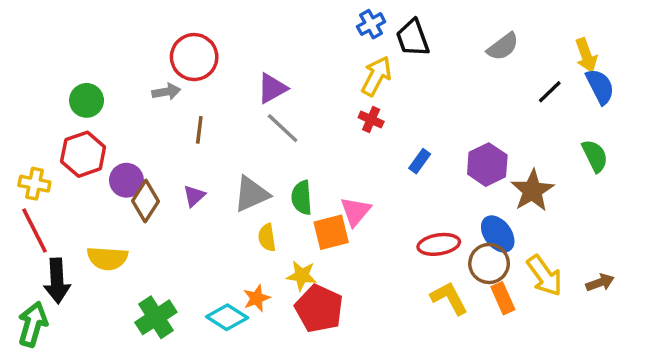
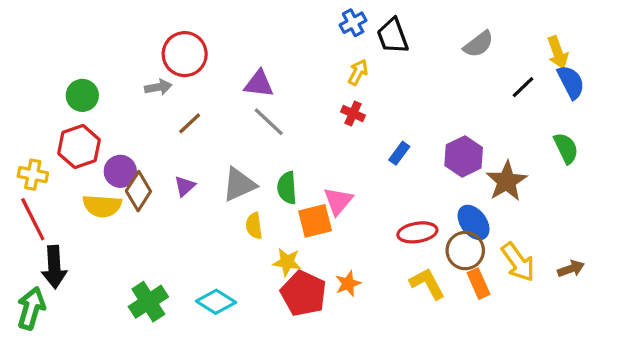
yellow arrow: (376, 76) -> (358, 72), size x0.7
purple triangle: (272, 88) -> (259, 84), turned 36
brown line: (199, 130) -> (190, 123), turned 40
yellow semicircle: (107, 258) -> (102, 206), moved
orange star: (257, 298) -> (348, 284), moved

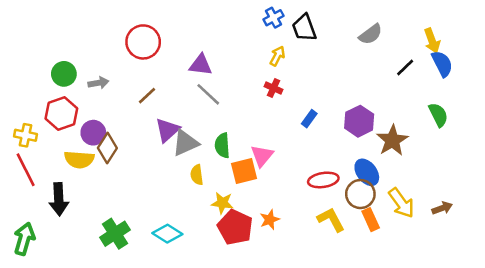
gray arrow: (158, 87) -> (98, 83), moved
purple triangle: (185, 186) -> (167, 130), moved, size x1.5
black arrow: (54, 267) -> (59, 199), moved

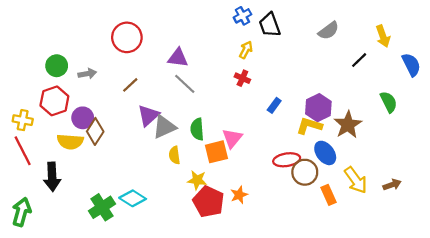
blue semicircle: (442, 64) -> (411, 65), moved
brown circle: (360, 194) -> (305, 172), moved
yellow L-shape: (331, 220) -> (309, 126), moved, turned -45
cyan diamond: (167, 234) -> (133, 198), moved

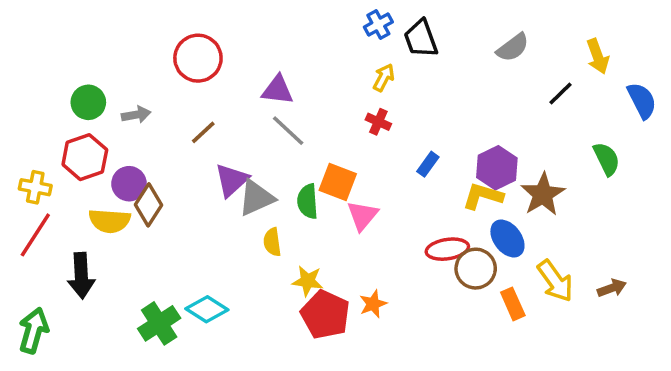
red line: (23, 151) -> (35, 235), turned 60
orange square: (216, 152) -> (338, 182), moved, turned 35

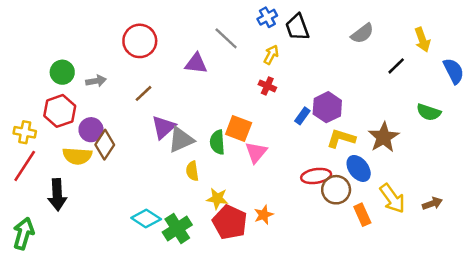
gray line: (288, 131) -> (226, 38), moved
green semicircle: (607, 159) -> (429, 112), turned 135
purple hexagon: (497, 168) -> (327, 107), moved
green cross: (159, 323) -> (177, 228), moved

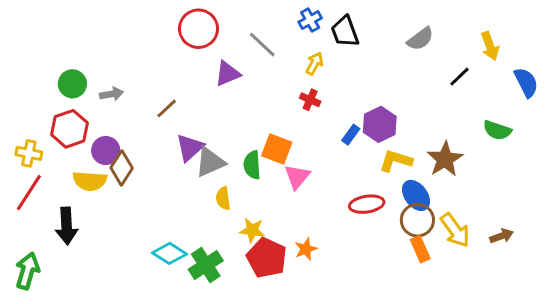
red circle: (140, 41) -> (199, 29), moved
purple triangle: (196, 63) -> (228, 74), turned -30
brown circle: (336, 190) -> (417, 220), moved

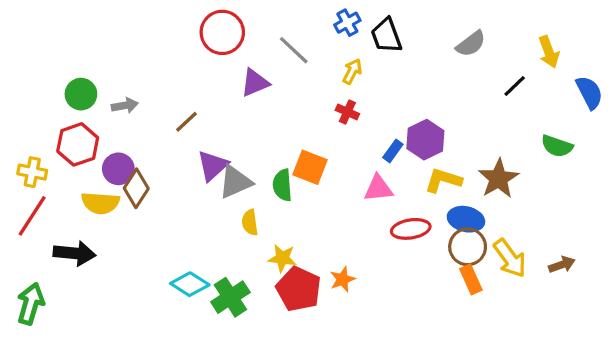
pink triangle: (297, 177) -> (378, 188), moved, turned 44
blue ellipse: (416, 195) -> (466, 219), turned -40
black arrow: (67, 226) -> (74, 253), turned -81

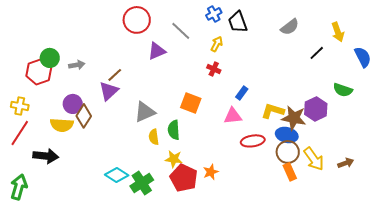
purple hexagon: (425, 140) -> (316, 109), moved
red hexagon: (78, 144) -> (39, 72), moved
purple triangle: (213, 166) -> (109, 91), moved
brown star: (498, 179) -> (294, 118), moved, turned -30
green semicircle: (282, 185) -> (174, 130), moved

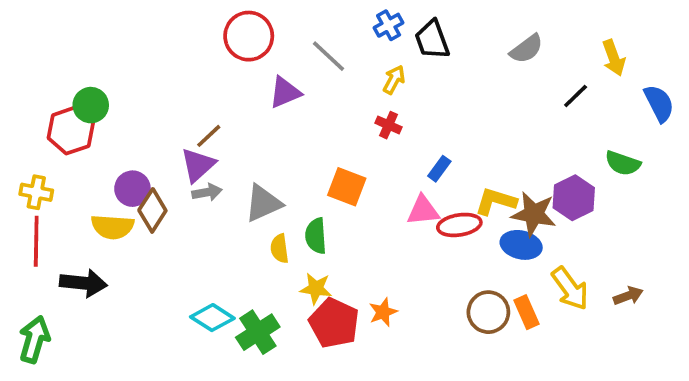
gray arrow: (77, 65) -> (207, 192), moved
red line: (20, 133) -> (36, 241), turned -32
red ellipse: (253, 141) -> (459, 225), moved
brown circle: (288, 152) -> (488, 312), moved

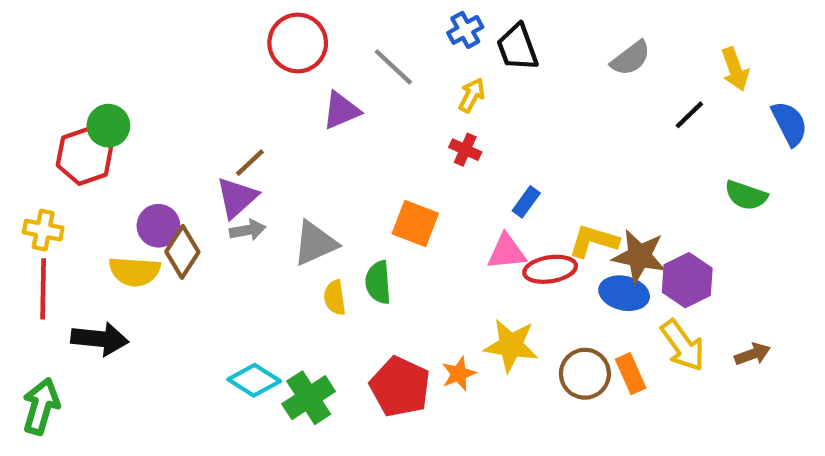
purple hexagon: (574, 198) -> (687, 280), moved
yellow star: (316, 289) -> (511, 345), moved, size x1.4

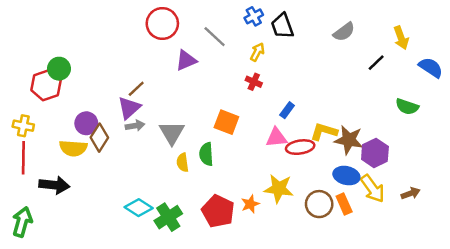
blue semicircle: (789, 123) -> (431, 67), turned -30
gray triangle: (315, 243) -> (172, 133), turned -36
blue ellipse: (624, 293) -> (346, 176), moved

